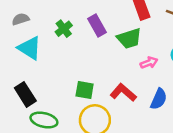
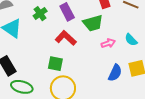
red L-shape: (123, 92) -> (66, 38), moved

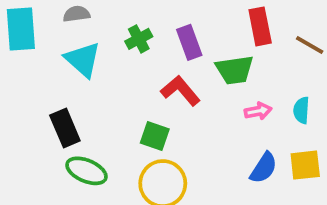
cyan semicircle: (131, 40) -> (301, 110), turned 40

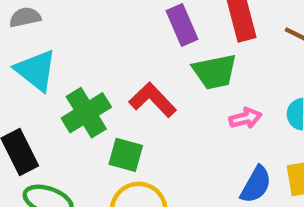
green cross: (139, 39) -> (86, 113), moved, size x1.5
purple rectangle: (189, 42) -> (182, 25), moved

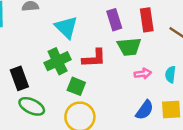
cyan triangle: (36, 70) -> (66, 27), moved
red L-shape: (153, 100) -> (94, 58), turned 125

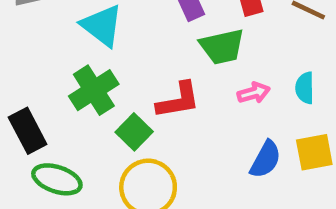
red L-shape: (94, 58) -> (178, 100), moved
green square: (76, 86) -> (134, 132), turned 30

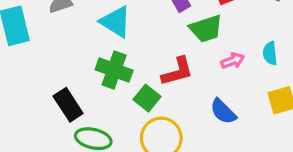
green cross: (94, 90) -> (114, 70), turned -32
blue semicircle: (266, 159) -> (223, 111), moved, turned 112

